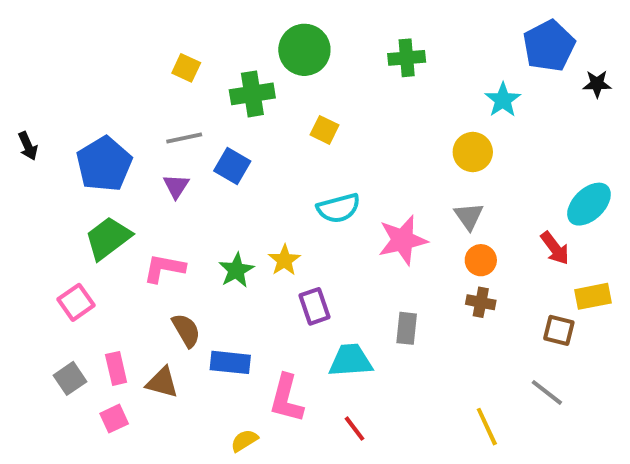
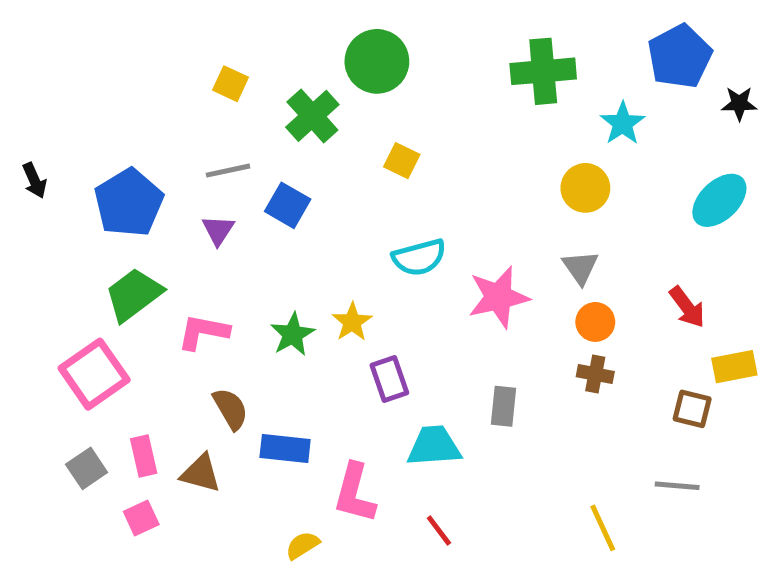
green cross: (407, 58) -> (543, 71), moved, size x1.4
green cross: (252, 94) -> (312, 116), turned -33
cyan ellipse: (589, 204) -> (719, 200), moved
pink square: (76, 302) -> (94, 374), size x1.5
gray line: (547, 392) -> (677, 486), turned -33

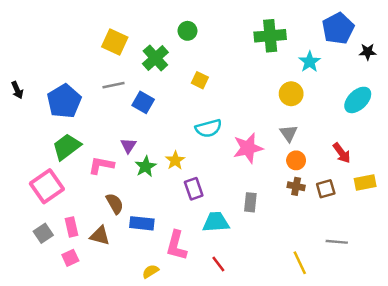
green circle: (377, 61) -> (187, 31), size x0.6
yellow square: (231, 84) -> (115, 42), size x1.5
purple triangle: (218, 230) -> (128, 146), moved
brown square: (692, 409) -> (326, 189), moved, turned -30

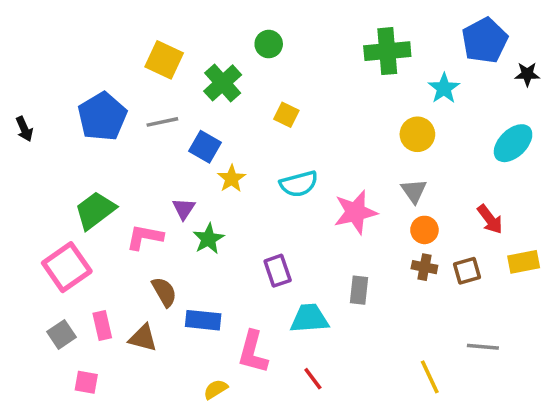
blue pentagon: (64, 101) -> (102, 117), moved
yellow star: (175, 160) -> (231, 179), moved
pink square: (70, 258) -> (86, 382), moved, turned 35

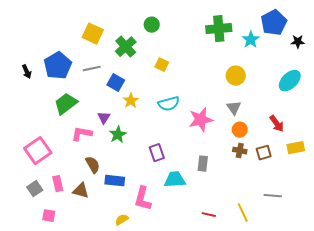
cyan star: (444, 88) -> (251, 40), moved
black arrow: (24, 129) -> (27, 72), moved
green trapezoid: (95, 210) -> (66, 104), moved
red line: (313, 379) -> (209, 215), moved, turned -40

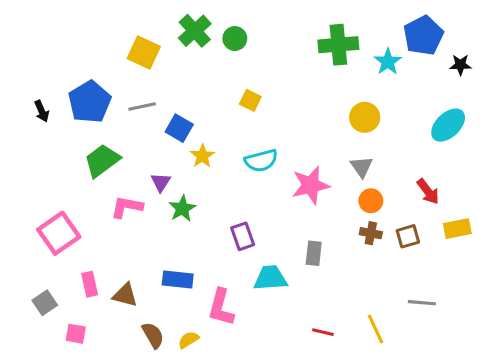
green cross: (126, 47) -> (195, 31), moved
brown semicircle: (93, 165) -> (153, 335), moved
gray square: (35, 189) -> (45, 303), moved

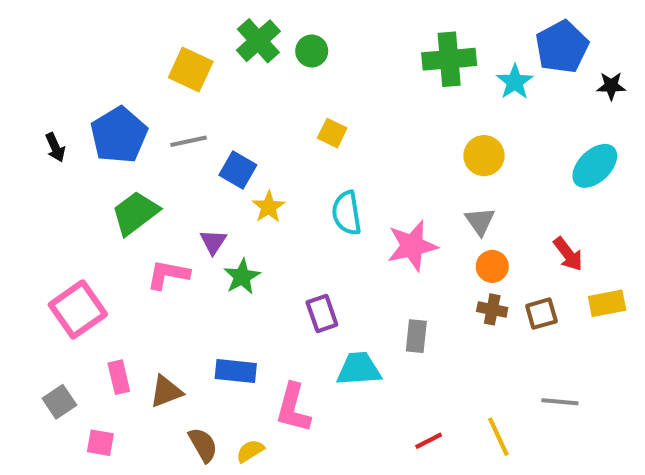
cyan semicircle: (261, 161) -> (347, 213), turned 96
brown triangle: (125, 295) -> (166, 392), turned -36
red line: (323, 332) -> (429, 441), turned -40

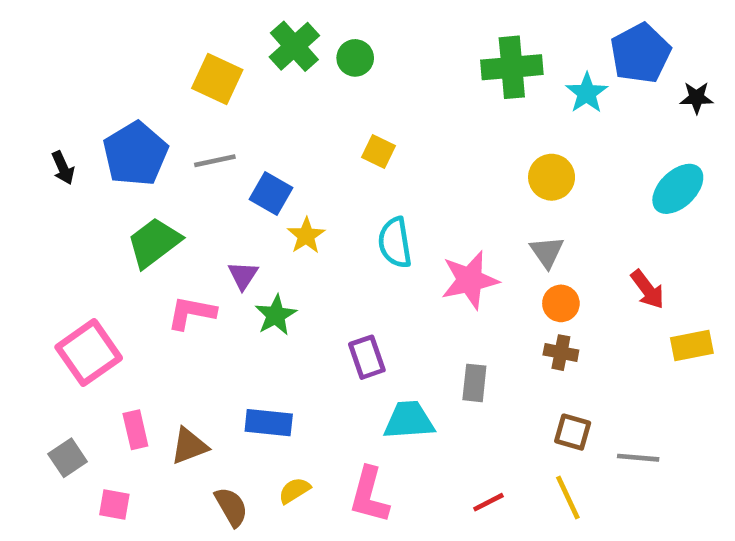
brown square: (541, 314) -> (573, 432), moved, turned 32
pink L-shape: (293, 408) -> (369, 495), moved
yellow semicircle: (250, 451) -> (294, 490), moved

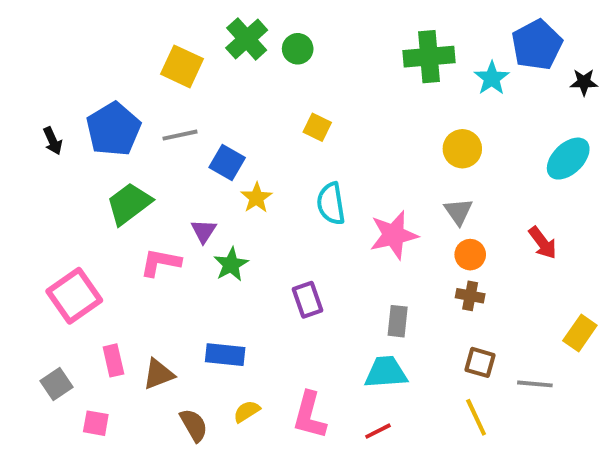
yellow rectangle: (692, 346) -> (580, 333), moved, turned -44
cyan trapezoid: (409, 420) -> (386, 372), moved
red line: (488, 502) -> (378, 431), moved

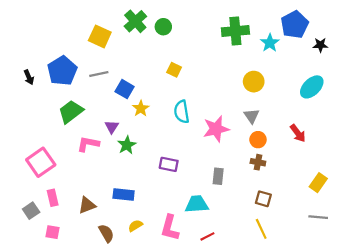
purple rectangle: (307, 300) -> (169, 164), turned -60
pink rectangle: (113, 360) -> (53, 198), moved
cyan trapezoid: (386, 372) -> (197, 204), moved
gray line: (535, 384) -> (318, 217), moved

